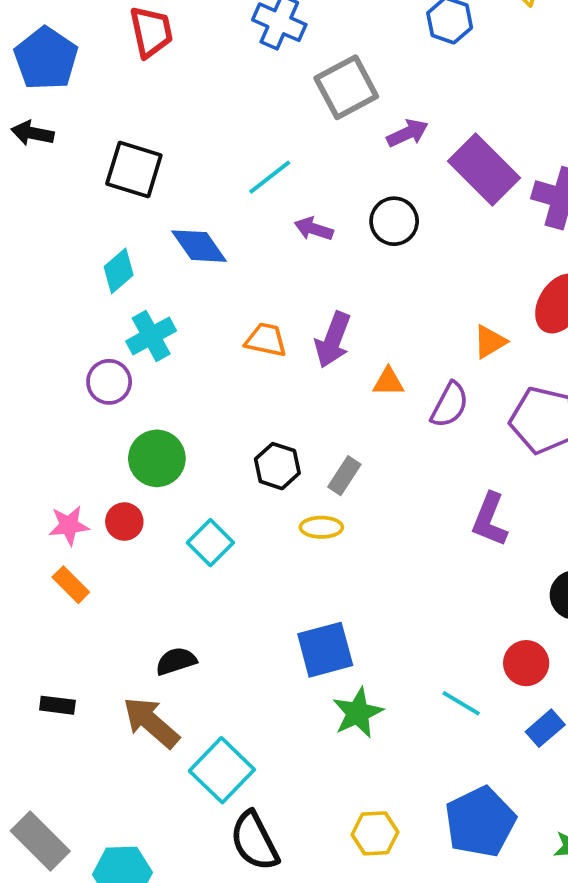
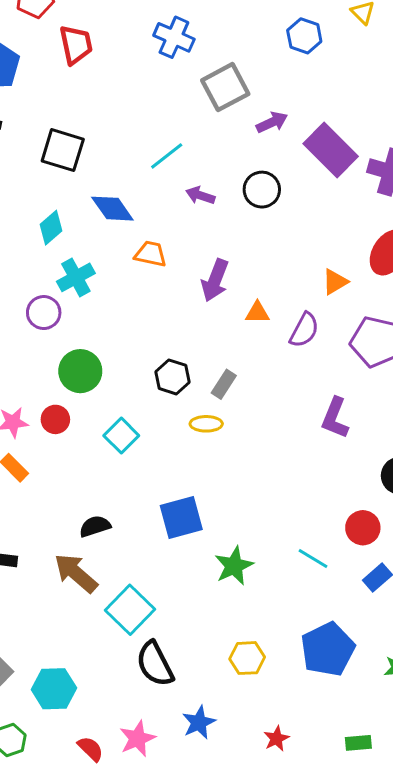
orange trapezoid: (266, 340) -> (151, 254), moved
blue square: (325, 650) -> (181, 517), moved

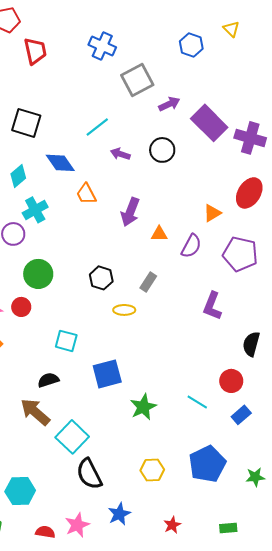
orange trapezoid: (151, 254) -> (86, 194), turned -130
gray rectangle: (224, 384) -> (148, 282), moved
cyan square: (121, 436) -> (66, 341), moved, turned -30
red semicircle: (91, 749) -> (45, 532), turned -36

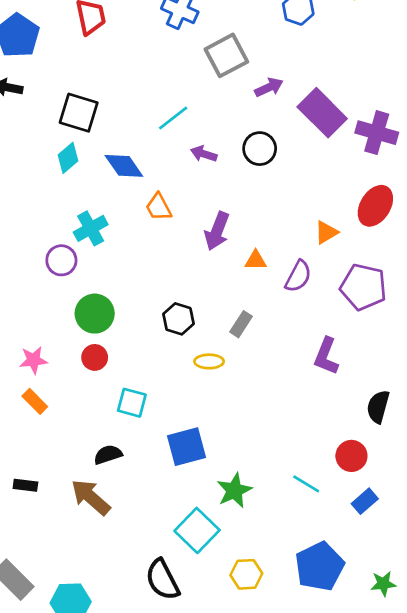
cyan diamond: (18, 176) -> (68, 158), moved
red circle: (21, 307) -> (95, 357), moved
cyan square: (72, 437) -> (197, 530), moved

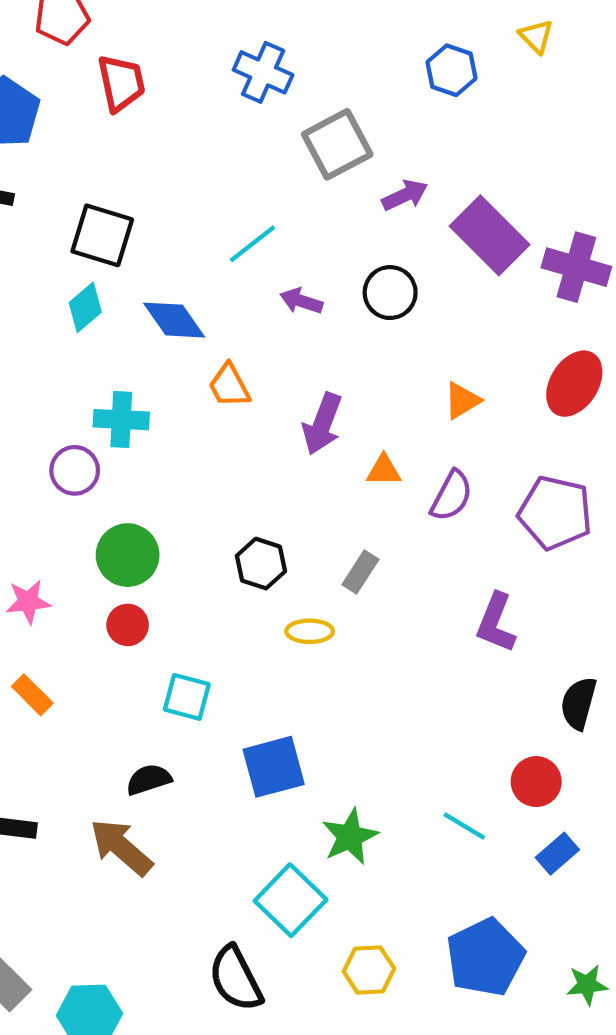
cyan cross: (91, 228) -> (121, 420), turned 32
orange triangle: (326, 232) -> (462, 401), moved
pink star: (33, 360) -> (28, 602), moved

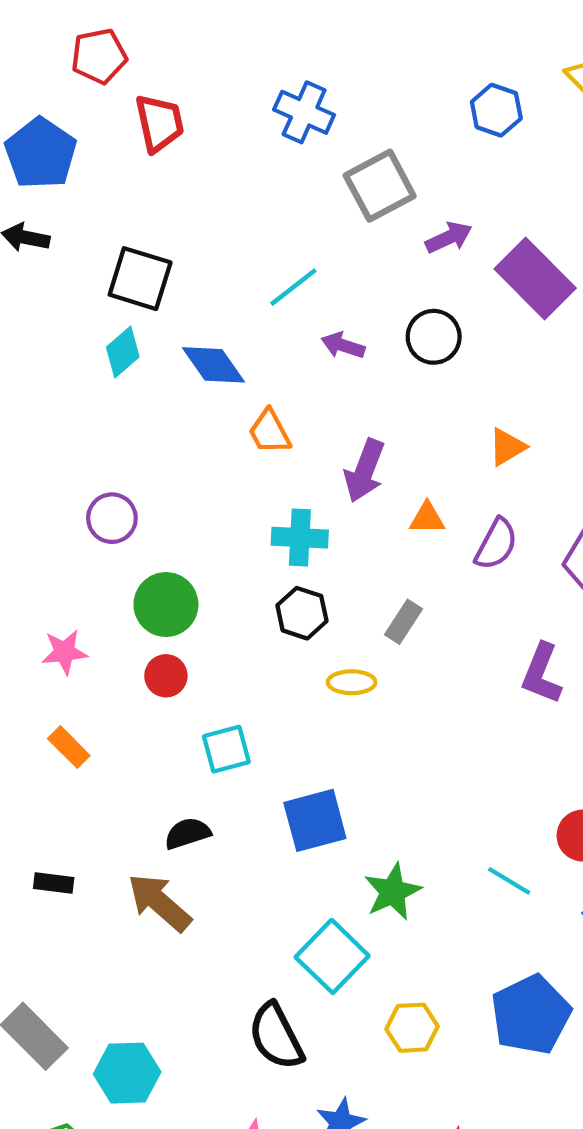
cyan cross: (121, 420) -> (300, 538), moved
cyan square: (187, 697) -> (226, 749), turned -30

